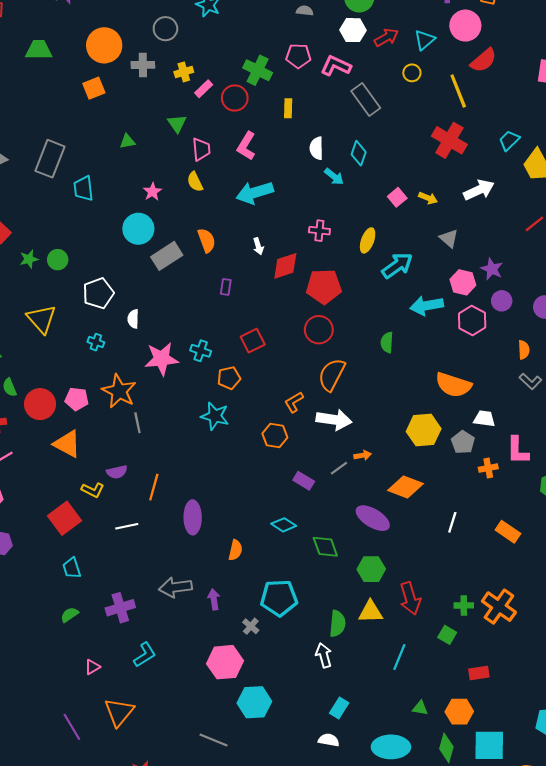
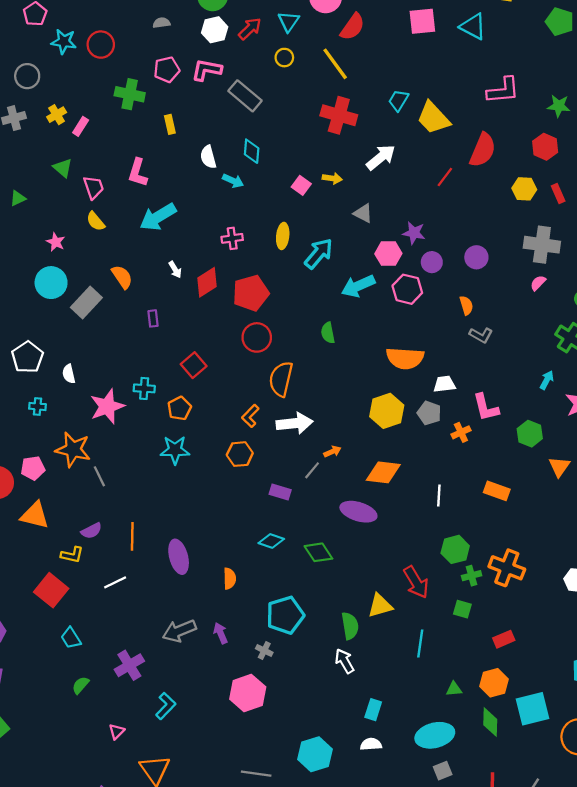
red circle: (235, 98) -> (101, 45), moved
green hexagon: (371, 569) -> (455, 549), moved
cyan hexagon: (254, 702) -> (315, 754), moved

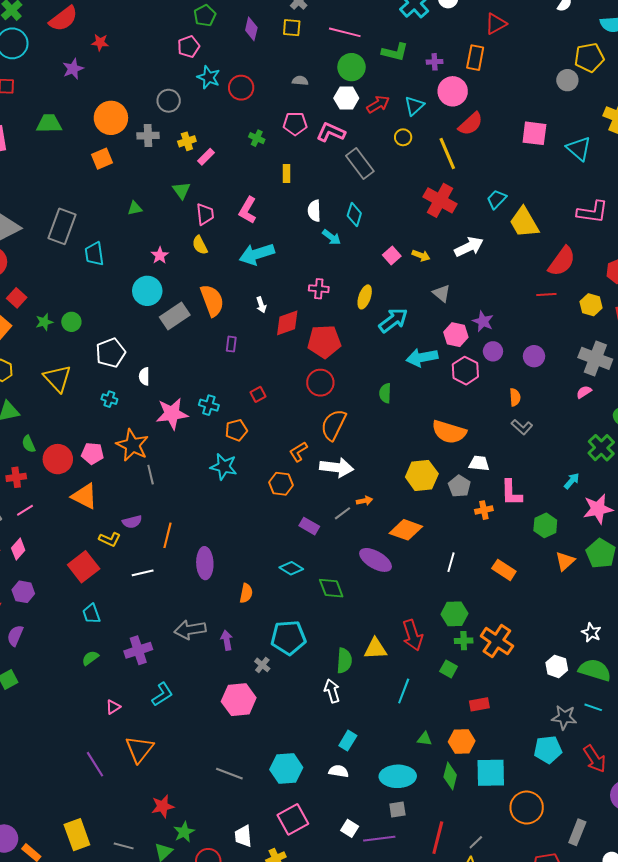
green cross: (130, 94) -> (257, 138), size x0.6
red line: (445, 177) -> (546, 295), moved, turned 36
orange semicircle: (122, 277) -> (212, 300), size x1.4
red square: (194, 365) -> (258, 394), size x0.7

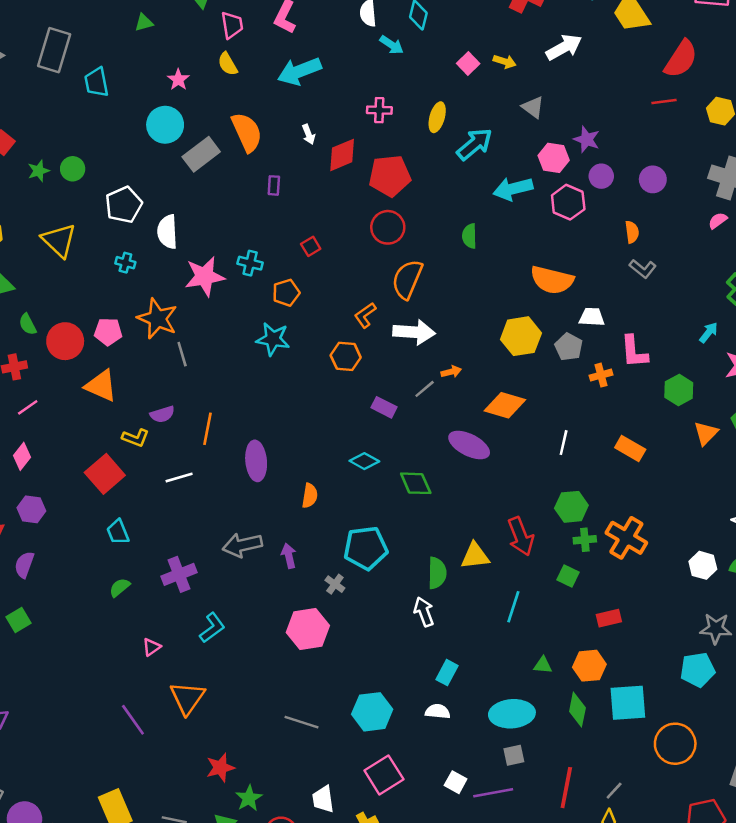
white semicircle: (144, 376) -> (167, 232), size x1.5

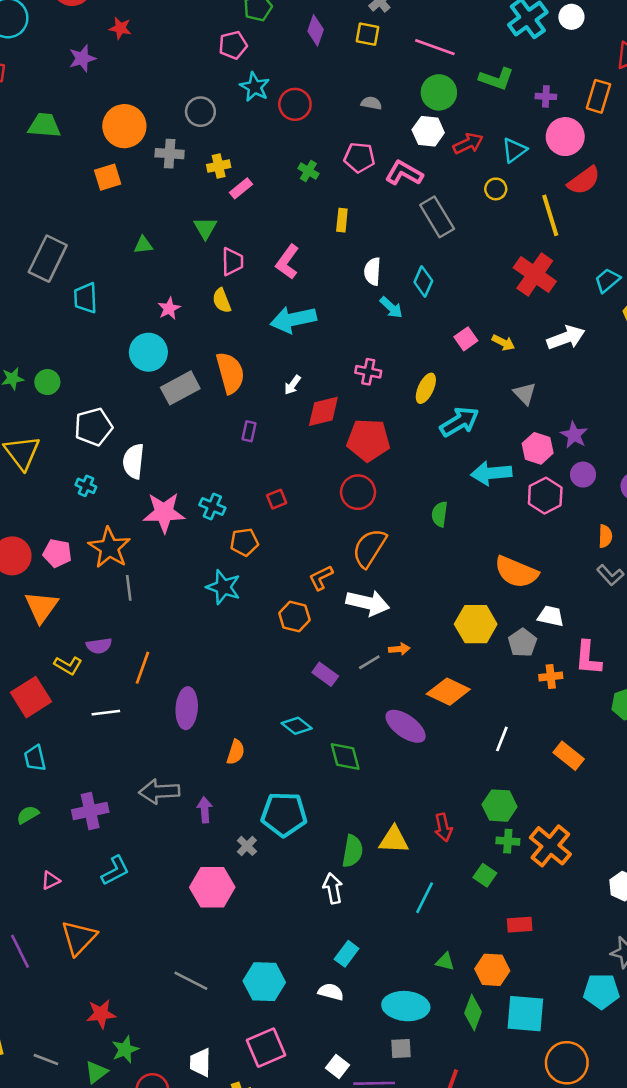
white arrow: (308, 134) -> (292, 385), turned 48
orange triangle: (101, 386) -> (41, 607), turned 33
red arrow: (521, 536) -> (443, 827), size x0.7

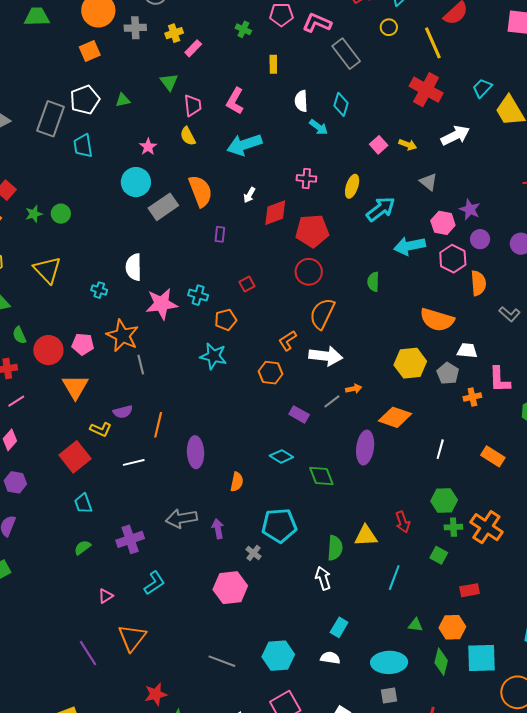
white pentagon: (93, 427) -> (85, 100), moved
orange semicircle: (605, 536) -> (478, 283), moved, size x1.4
purple ellipse: (406, 726) -> (365, 448), turned 68

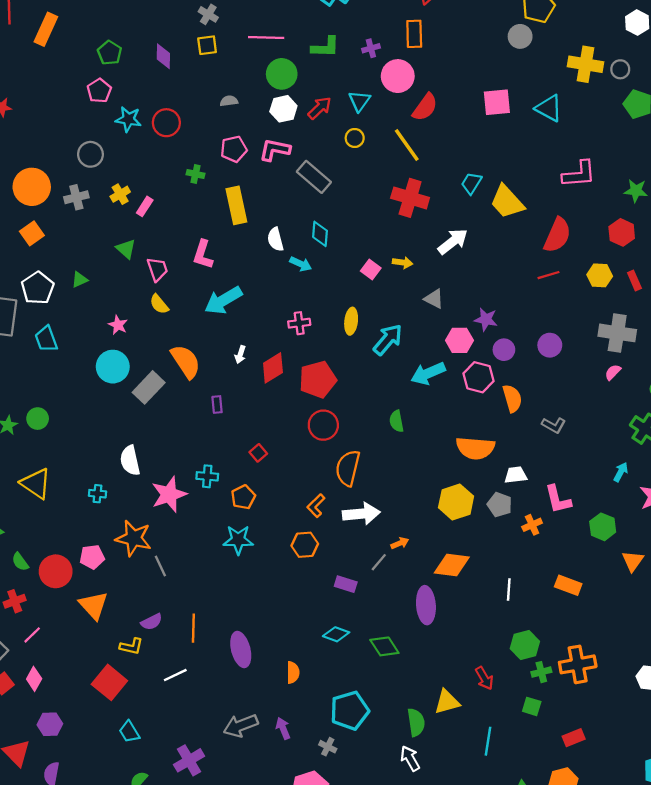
yellow rectangle: (273, 64) -> (236, 205), size x1.8
orange cross: (486, 527) -> (578, 664), turned -32

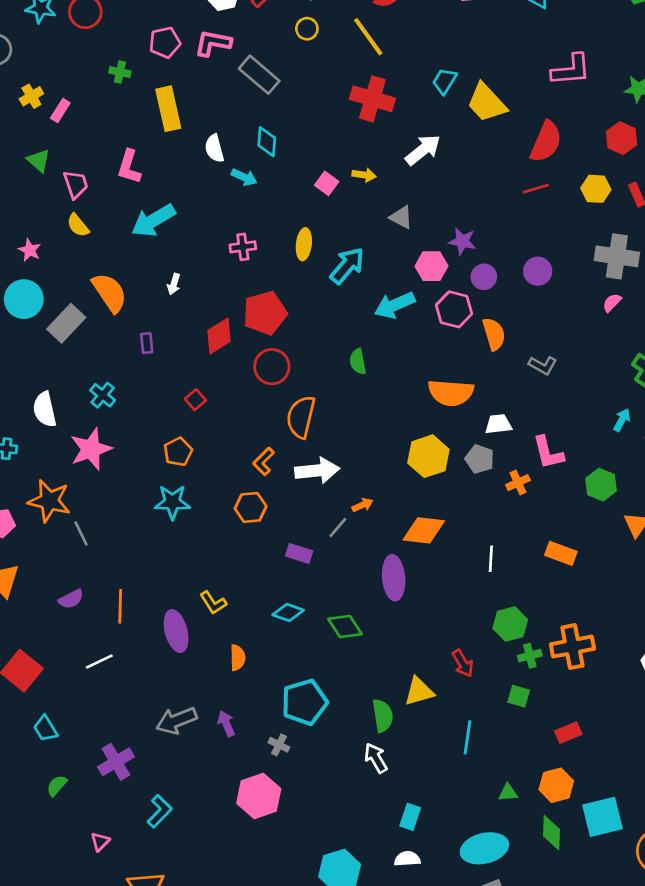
red diamond: (273, 368) -> (219, 336), moved
cyan cross: (207, 476) -> (103, 395), moved, turned 35
yellow L-shape: (131, 646) -> (213, 603), moved, turned 45

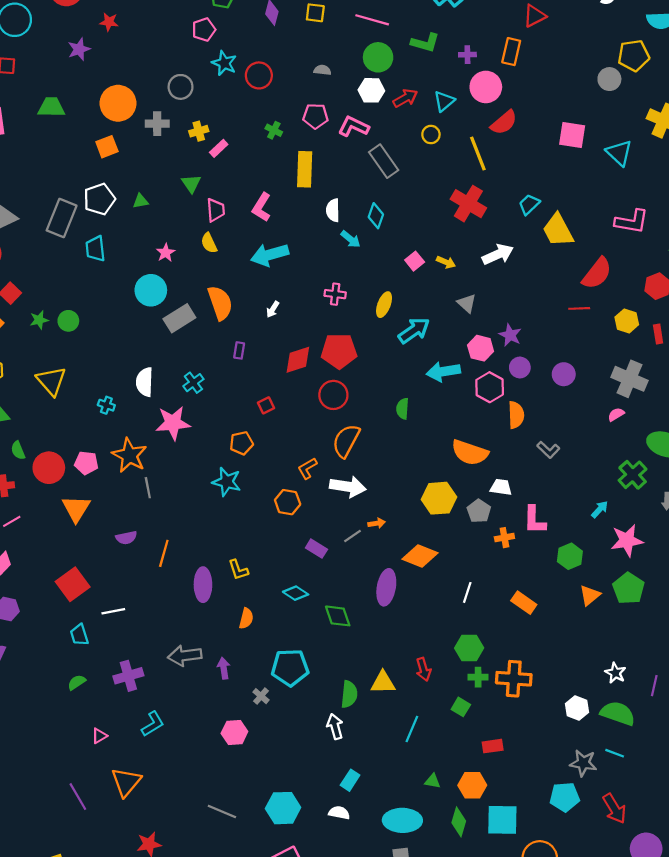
white line: (99, 661) -> (113, 611), moved
pink hexagon: (259, 796) -> (234, 732), size x0.7

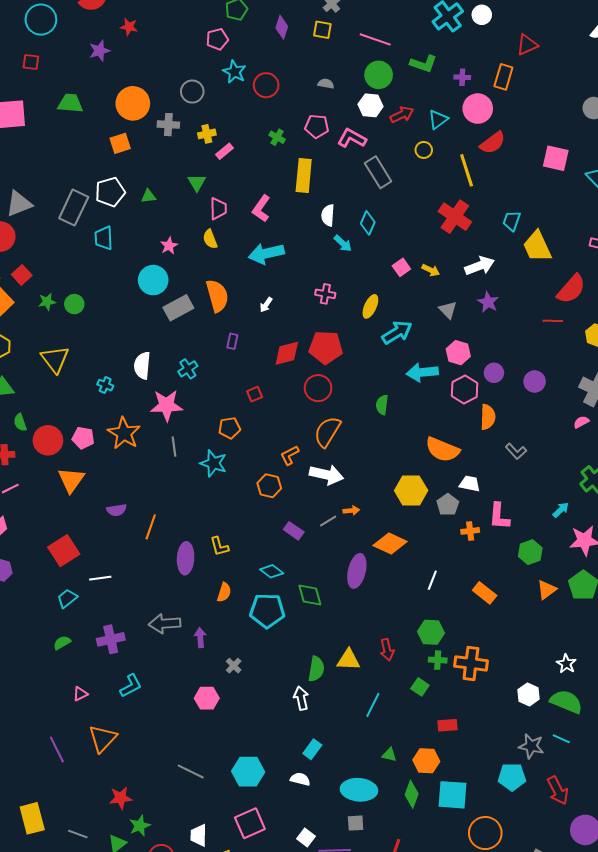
cyan trapezoid: (529, 204) -> (512, 221), turned -30
purple star: (510, 335) -> (488, 302), moved
gray line: (148, 488) -> (174, 447), moved
cyan trapezoid: (79, 635) -> (67, 598), turned 65
cyan pentagon: (290, 668) -> (267, 611), moved

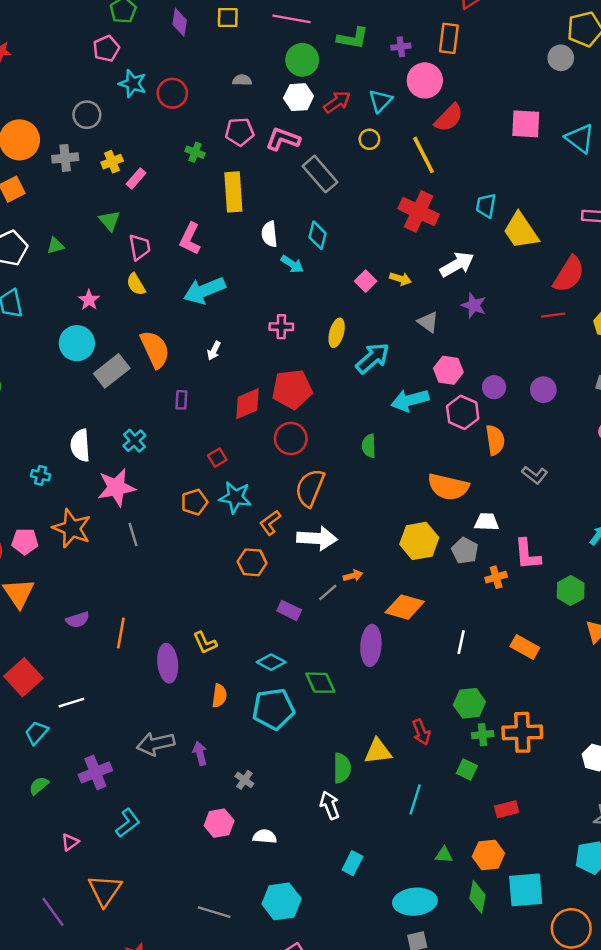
cyan star: (213, 463) -> (235, 497), moved
white semicircle: (300, 779) -> (265, 836), moved

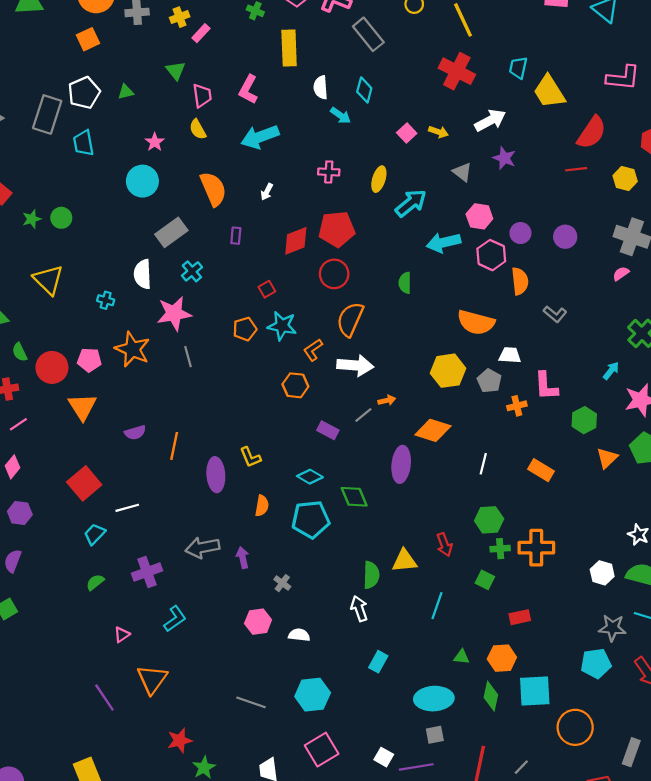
gray rectangle: (112, 371) -> (171, 232), moved

